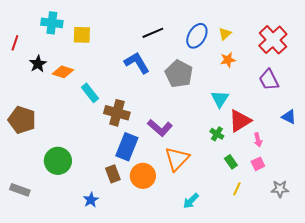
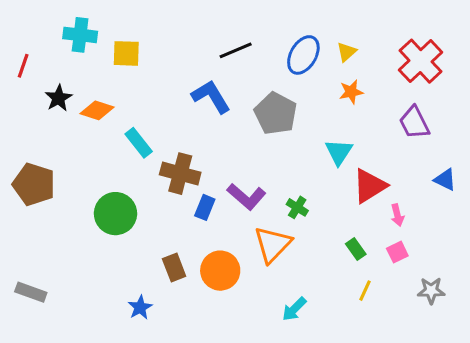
green cross: (217, 134) -> (297, 207), moved
blue rectangle: (127, 147) -> (205, 207), moved, size x0.6
green circle: (58, 161) -> (116, 214), moved

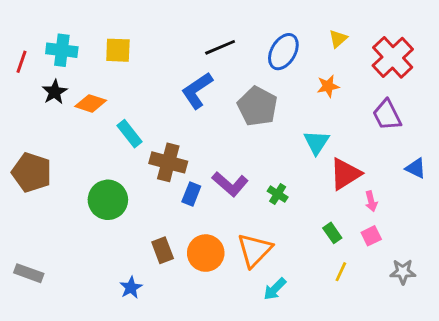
cyan cross: (80, 35) -> (62, 50), moved
yellow triangle: (347, 52) -> (338, 39), moved
blue L-shape: (211, 97) -> (197, 90), turned -93
orange triangle: (273, 244) -> (255, 250), moved

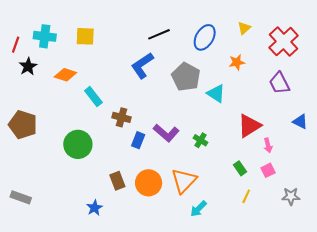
black star: (55, 92) -> (28, 66), moved
cyan triangle: (316, 142) -> (216, 93), moved, turned -30
brown cross: (168, 162) -> (122, 117), size x0.7

